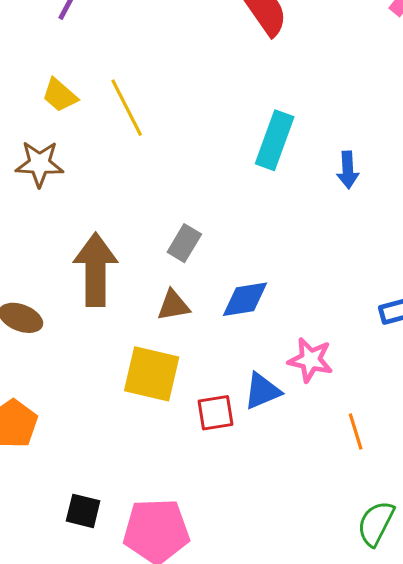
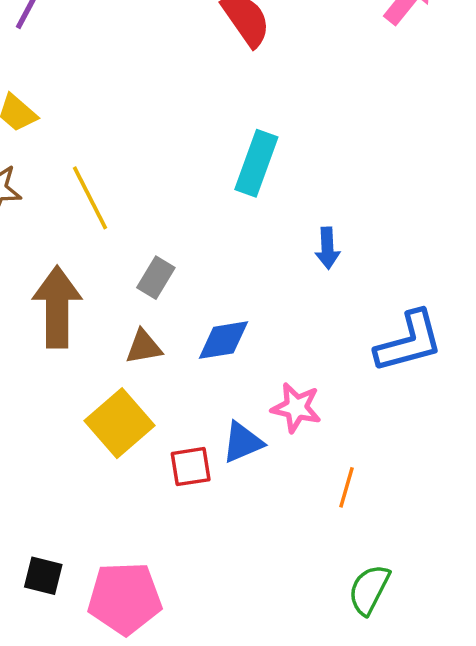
yellow line: (127, 108) -> (90, 198), moved
blue arrow: (348, 170) -> (327, 248), moved
yellow square: (152, 374) -> (119, 423), turned 36
orange line: (356, 432) -> (347, 487), turned 33

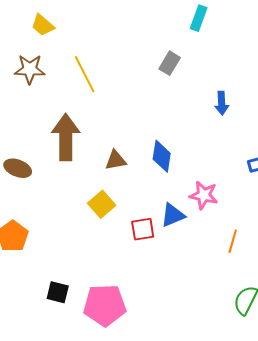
cyan rectangle: (256, 163) -> (199, 18), moved, size x0.7
gray rectangle: (156, 278) -> (170, 63), moved
blue diamond: (223, 340) -> (162, 156), turned -72
yellow square: (119, 423) -> (102, 204), size x0.7

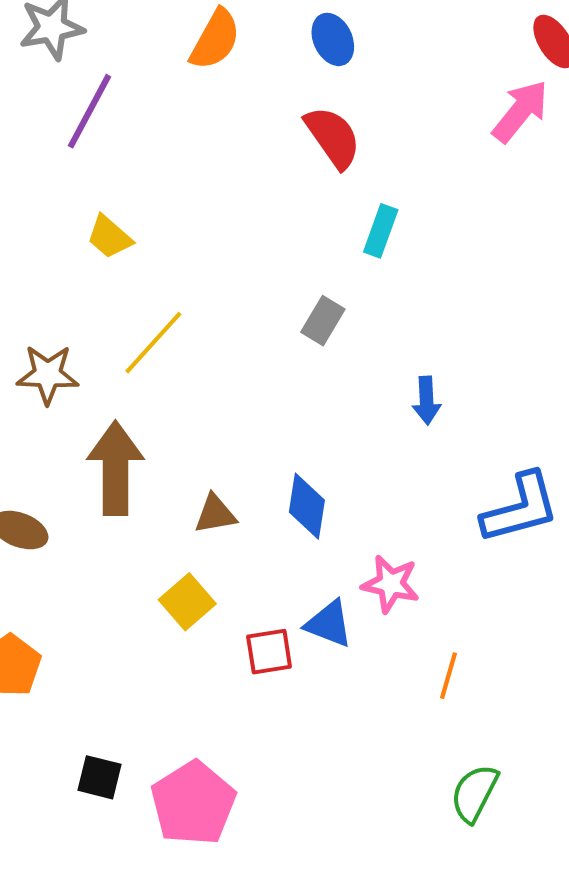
yellow trapezoid: (43, 25) -> (109, 237), moved
brown star: (30, 69) -> (48, 374), moved
yellow line: (85, 74) -> (153, 343), turned 69
blue triangle: (173, 215) -> (329, 624), turned 44
pink pentagon: (105, 305) -> (193, 803), turned -30

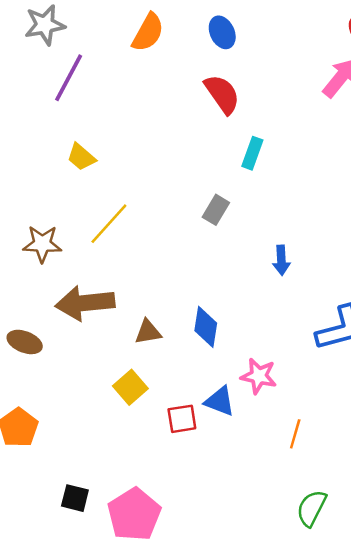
brown arrow: (115, 468) -> (85, 303), turned -96

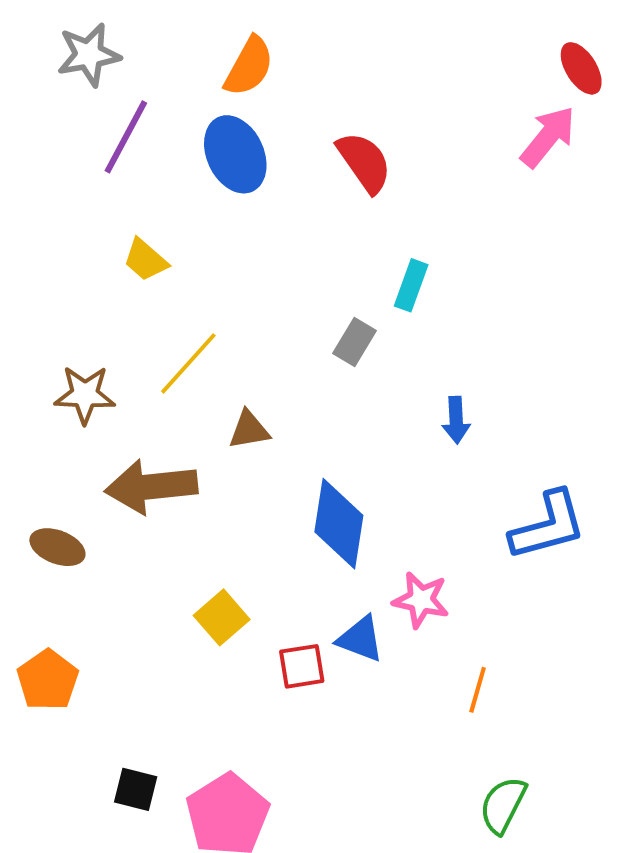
blue ellipse: (222, 32) -> (235, 154), moved, size x1.5
cyan rectangle: (252, 153) -> (411, 285), moved
blue diamond: (206, 327) -> (339, 524), size x1.4
brown triangle: (148, 332) -> (249, 430), moved

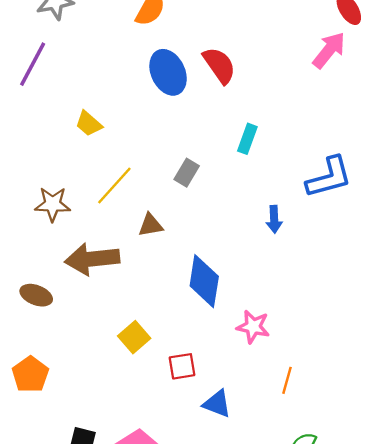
purple line: (126, 137) -> (33, 64), moved
blue ellipse: (235, 154) -> (168, 72), moved
gray rectangle: (354, 342) -> (187, 173), moved
blue L-shape: (548, 526) -> (329, 177), moved
blue triangle: (360, 639) -> (217, 404), moved

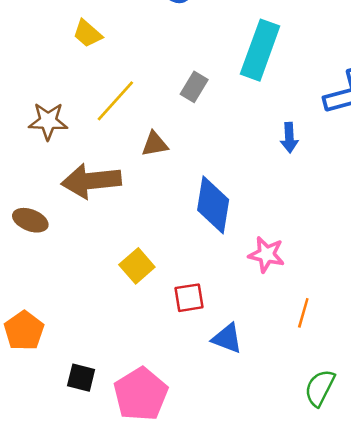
cyan rectangle: (247, 139) -> (260, 50), size x1.8
orange pentagon: (30, 374) -> (24, 331), moved

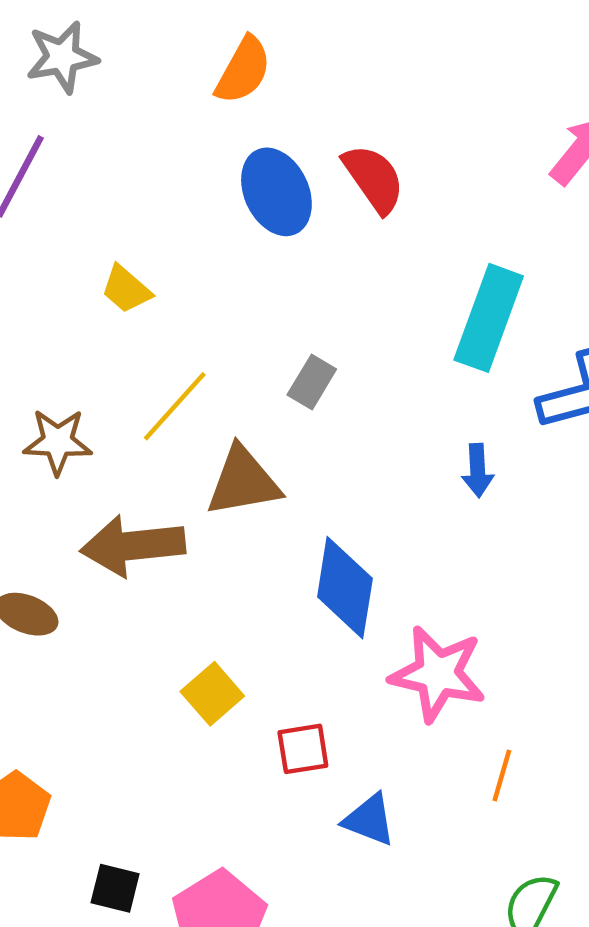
cyan rectangle: (260, 50) -> (489, 318), moved
brown triangle: (155, 144) -> (243, 481), size x1.6
pink star: (266, 254) -> (438, 674), size x1.5

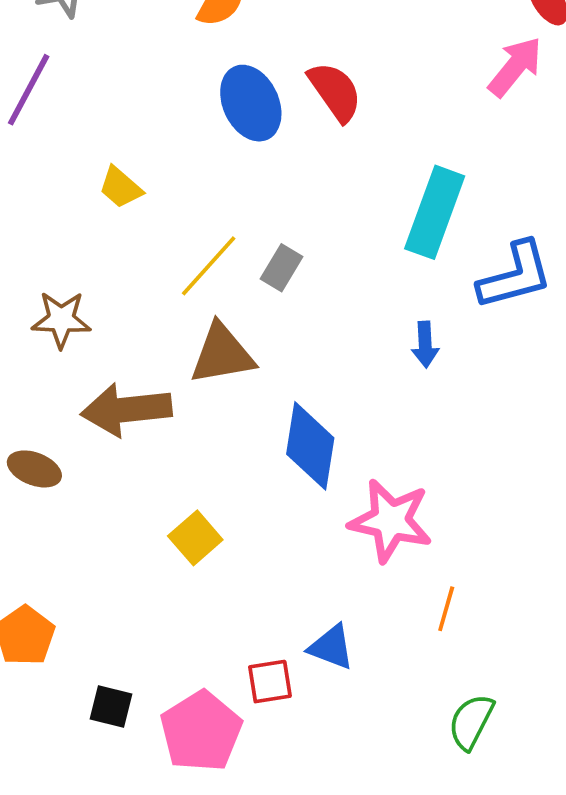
yellow line: (175, 406) -> (209, 266), moved
red square: (303, 749) -> (270, 682), moved

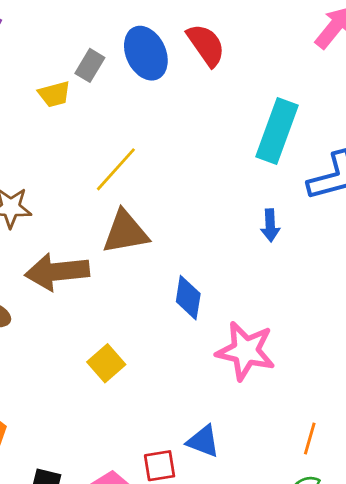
yellow trapezoid: (121, 187) -> (54, 94), moved, turned -56
gray rectangle: (281, 268) -> (90, 65), moved
blue diamond: (310, 446) -> (188, 298), size x0.7
orange line: (446, 609) -> (310, 438), moved

